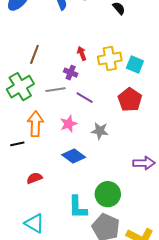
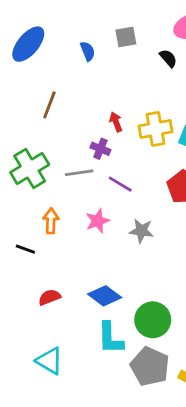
brown line: (34, 54) -> (49, 105), moved
orange arrow: (35, 124) -> (51, 221), size x0.7
black line: (17, 144) -> (25, 249), turned 32
blue diamond: (74, 156) -> (105, 296), moved

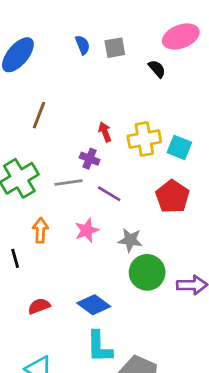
blue semicircle: (88, 51) -> (83, 45), moved
black line: (25, 249) -> (15, 258), turned 54
green circle: (153, 320) -> (147, 272), moved

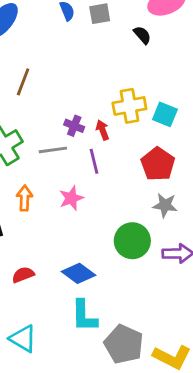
red arrow: (105, 132) -> (103, 130), moved
purple line: (109, 194) -> (94, 161), turned 45
gray star: (130, 240) -> (165, 205), moved

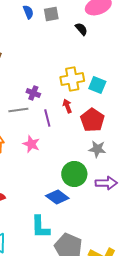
red arrow: (103, 130) -> (67, 106), moved
pink star: (71, 198) -> (31, 144), turned -30
blue diamond: (78, 273) -> (57, 197), moved

